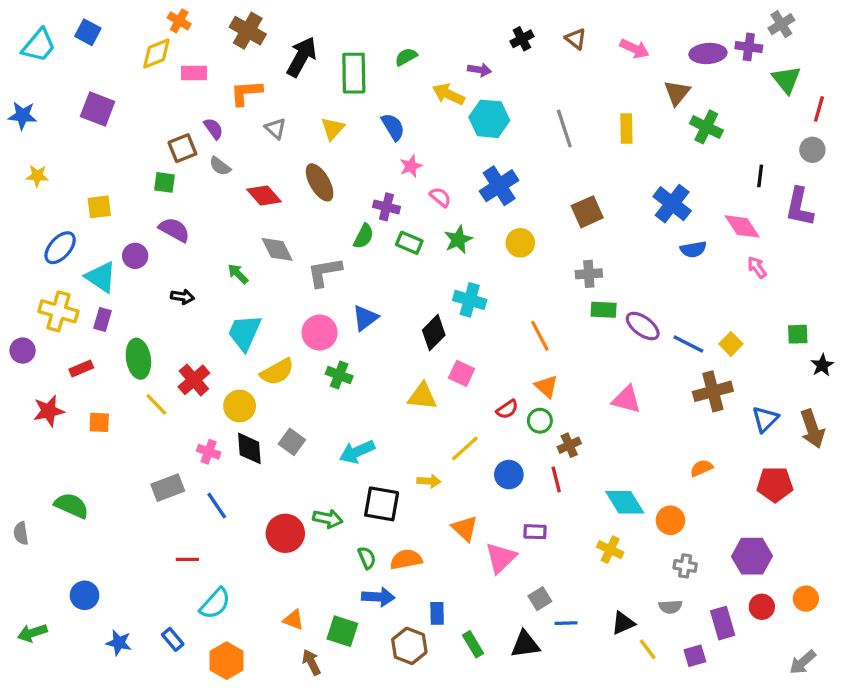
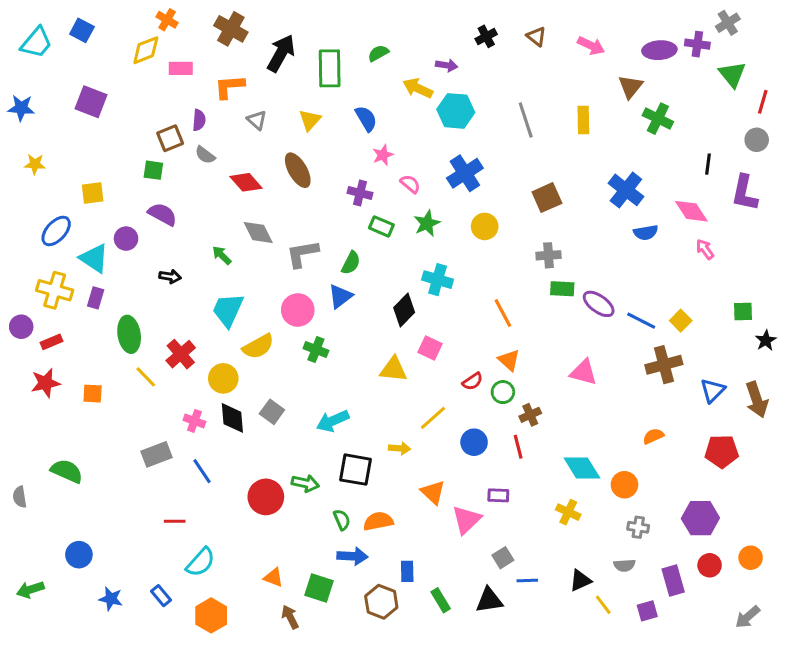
purple semicircle: (213, 129) -> (199, 120), turned 40
green semicircle: (364, 236) -> (351, 263), moved
red rectangle: (81, 368) -> (52, 342), moved

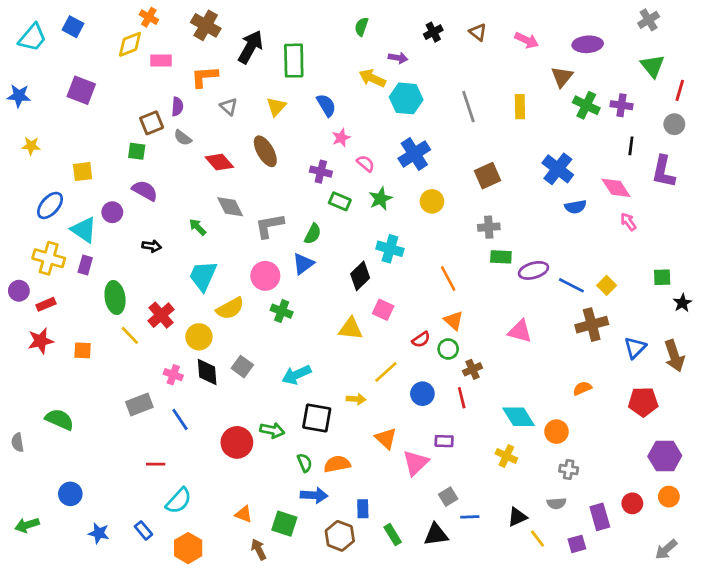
purple cross: (697, 44) -> (621, 105), moved
green semicircle: (378, 53) -> (361, 27), moved, turned -42
purple ellipse: (599, 304) -> (533, 270), turned -52
purple hexagon: (700, 518) -> (665, 456), moved

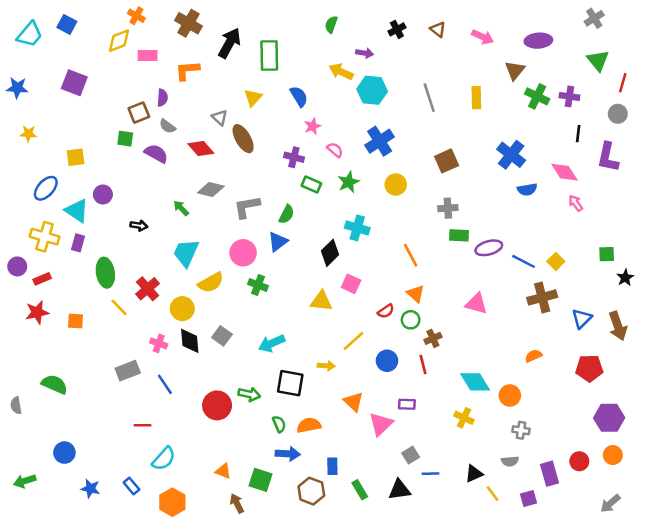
gray triangle: (229, 107) -> (220, 118), moved
purple semicircle: (145, 191) -> (156, 154), moved
gray diamond: (230, 207) -> (211, 190), turned -50

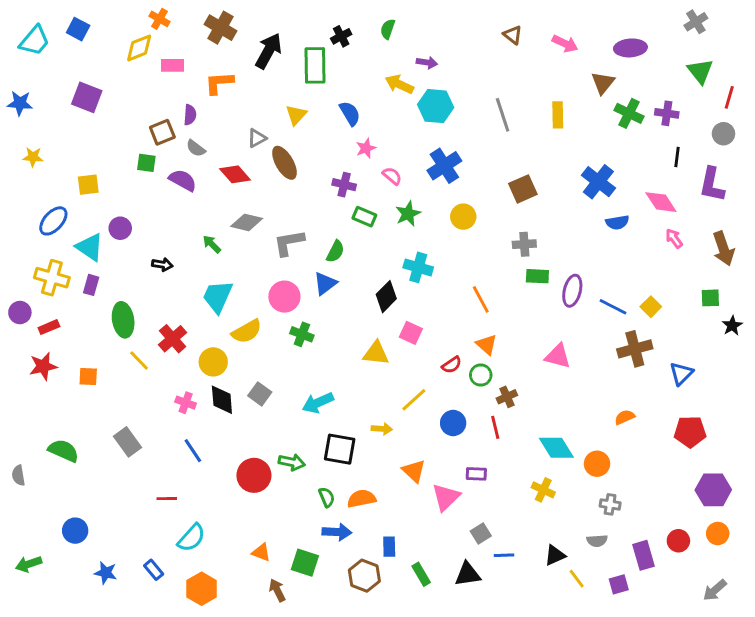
black cross: (397, 29) -> (341, 36), moved
gray triangle: (220, 118) -> (257, 138), turned 49
purple ellipse: (489, 248) -> (572, 291), turned -60
brown arrow: (618, 326) -> (723, 249), moved
gray rectangle: (128, 371) -> (127, 442), moved, turned 75

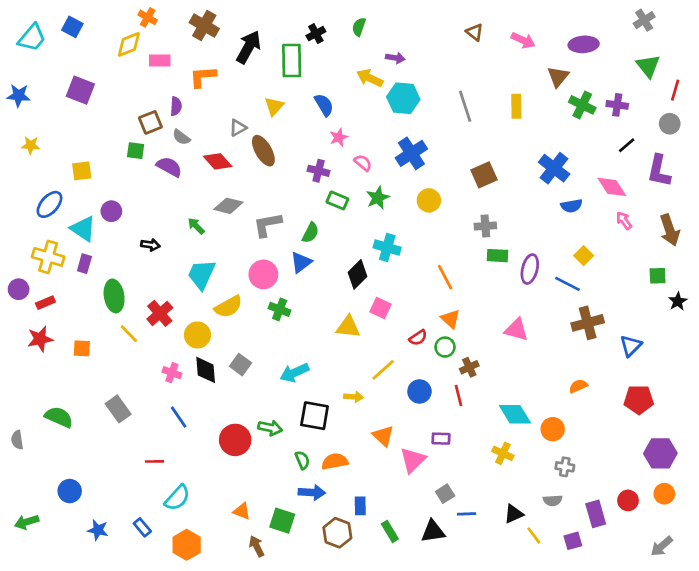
black line: (677, 157) -> (627, 145), turned 42
yellow square: (651, 307) -> (584, 256), moved

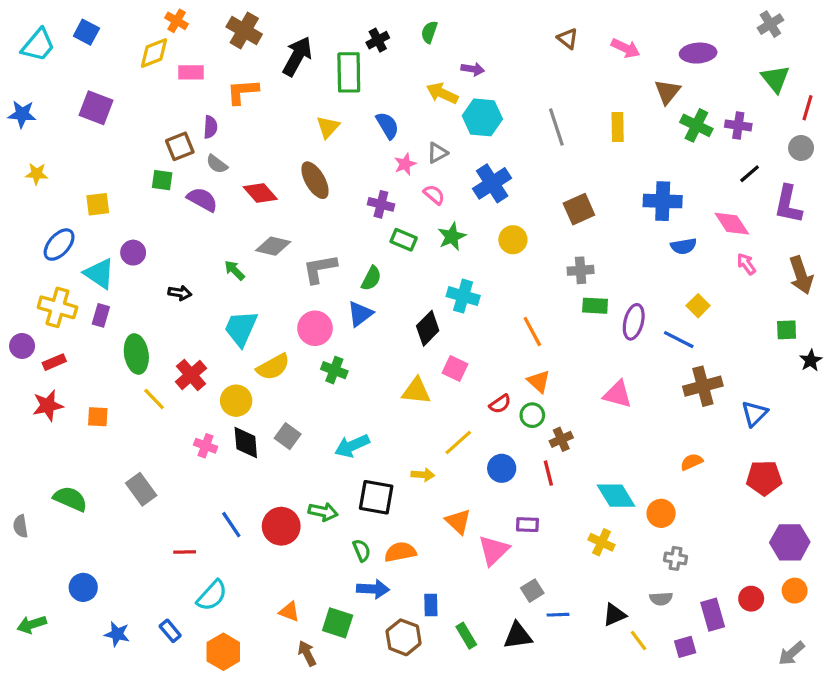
gray triangle: (238, 128) -> (437, 153), moved
blue cross: (554, 168) -> (663, 201), turned -36
blue line: (179, 417) -> (231, 525), moved

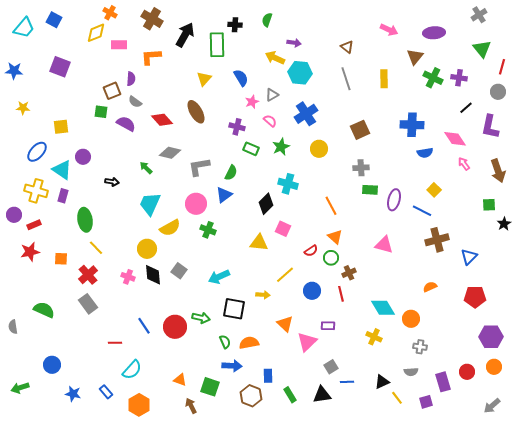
brown triangle: (568, 39) -> (347, 47), moved
black cross: (378, 40) -> (235, 25), turned 32
red cross: (191, 375) -> (88, 275), moved

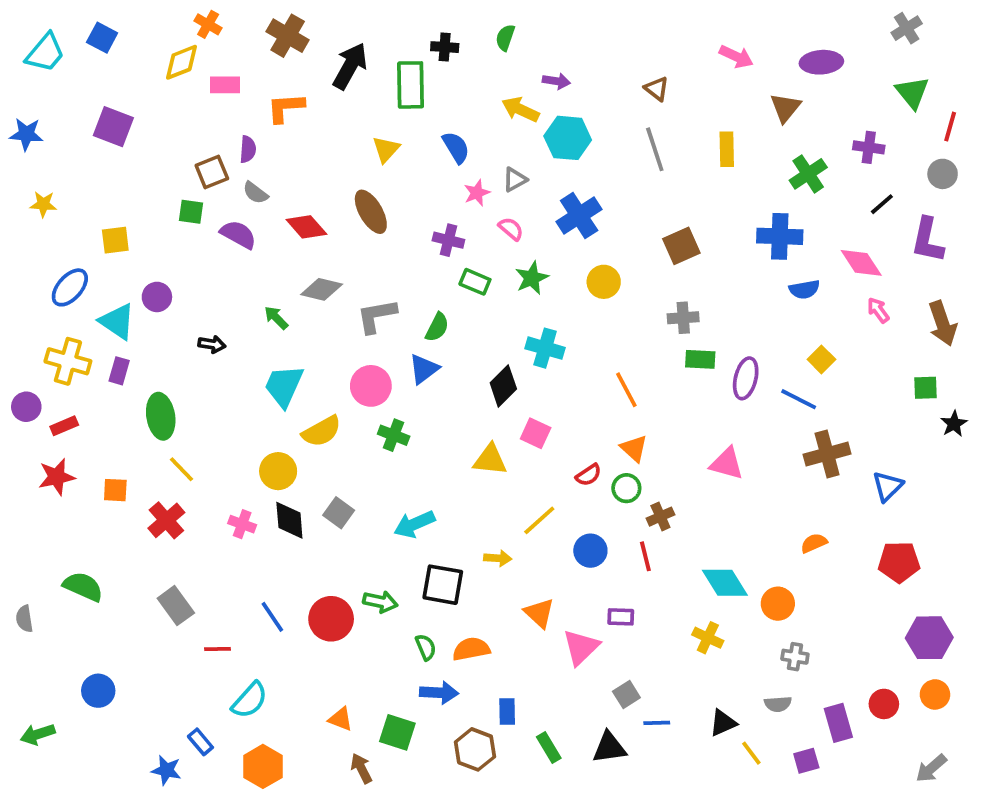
green cross: (433, 78) -> (808, 174), moved, turned 30
gray rectangle: (88, 304) -> (176, 606), moved
blue star: (73, 394) -> (166, 770), moved

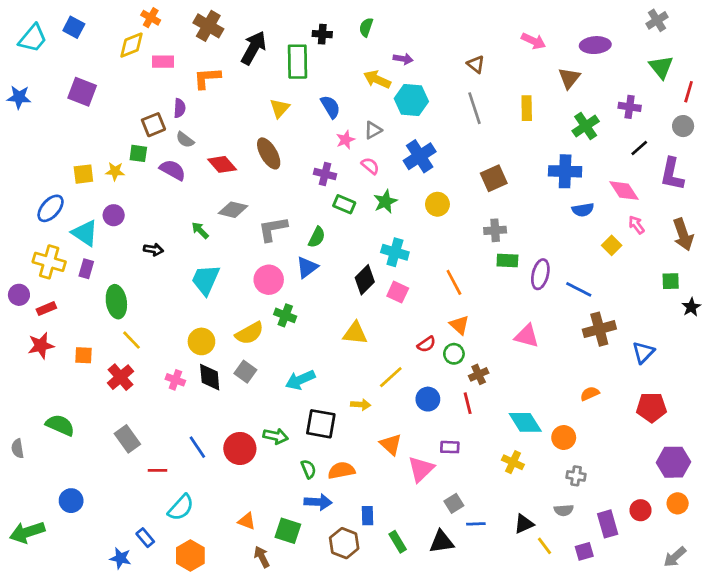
yellow star: (43, 204) -> (115, 171), moved
yellow square: (821, 359) -> (612, 245), moved
yellow semicircle: (322, 431) -> (249, 333), moved
pink square: (536, 433) -> (398, 292), moved
green arrow: (38, 734) -> (27, 532), size x1.4

